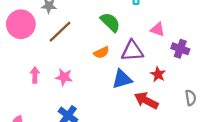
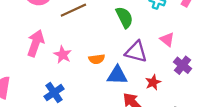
orange semicircle: (101, 52) -> (97, 59), moved
pink arrow: (35, 75) -> (36, 43), size x1.6

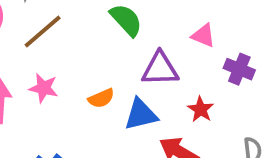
pink star: (63, 55) -> (44, 88), moved

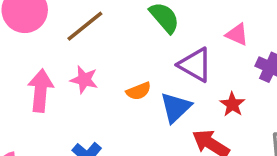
purple triangle: (160, 69) -> (195, 65), turned 30
blue triangle: (141, 114) -> (176, 107), turned -32

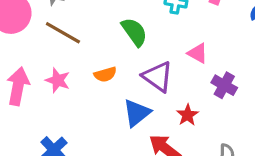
brown line: (85, 26) -> (63, 33), turned 63
orange semicircle: (139, 91) -> (105, 74), moved

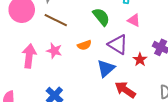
pink triangle: (198, 53) -> (134, 20), moved
red star: (187, 115) -> (140, 60), moved

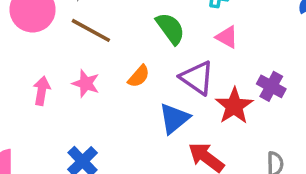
orange semicircle: (84, 45) -> (139, 76), turned -32
pink arrow: (29, 56) -> (42, 91), size x0.7
red star: (140, 60) -> (234, 106), size x1.5

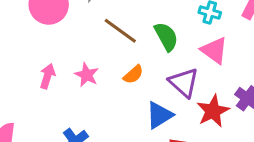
brown line: (91, 30) -> (120, 31), moved
pink triangle: (227, 37) -> (214, 50), size x1.4

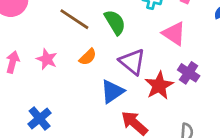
pink triangle: (214, 50) -> (174, 34), moved

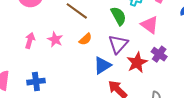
green semicircle: (115, 22) -> (118, 16), moved
purple triangle: (132, 62) -> (118, 44), turned 30
blue cross: (40, 119) -> (36, 82), moved, turned 30

